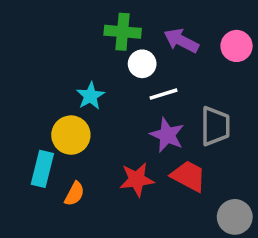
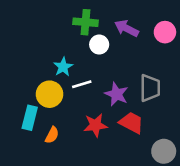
white line: (164, 94) -> (82, 84), moved

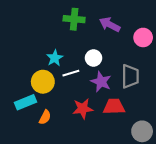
pink circle: (165, 32) -> (143, 37), moved
white circle: (99, 45) -> (94, 58), moved
cyan rectangle: (30, 118) -> (26, 102), turned 54
red trapezoid: (131, 123) -> (114, 107), turned -30

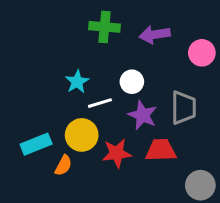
purple arrow: (110, 25) -> (155, 35), turned -36
yellow circle: (43, 82) -> (82, 135), moved

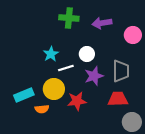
purple star: (143, 115) -> (94, 76), turned 30
red trapezoid: (161, 150) -> (118, 99), moved
orange semicircle: (63, 165) -> (42, 109), turned 56

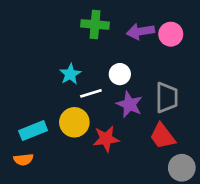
pink circle: (133, 35) -> (171, 34), moved
purple star: (94, 76) -> (129, 104), turned -30
red trapezoid: (118, 99) -> (162, 136), turned -125
orange semicircle: (42, 109) -> (23, 159), moved

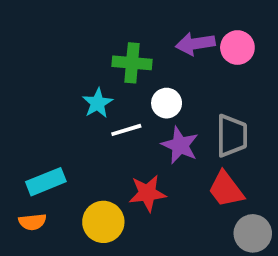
green cross: (95, 25) -> (132, 63), moved
yellow circle: (74, 122) -> (103, 222), moved

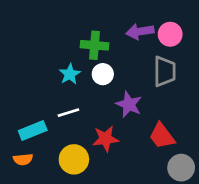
white circle: (167, 103) -> (103, 74), moved
white line: (126, 130) -> (68, 113), moved
gray trapezoid: (232, 136) -> (165, 71), moved

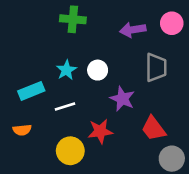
pink circle: (170, 34) -> (172, 23), moved
green cross: (95, 45) -> (73, 19), moved
cyan rectangle: (33, 130) -> (31, 91), moved
orange semicircle: (23, 159) -> (22, 130), moved

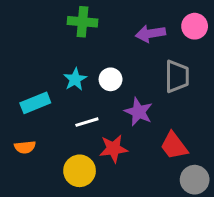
white line: (65, 107) -> (87, 122), moved

